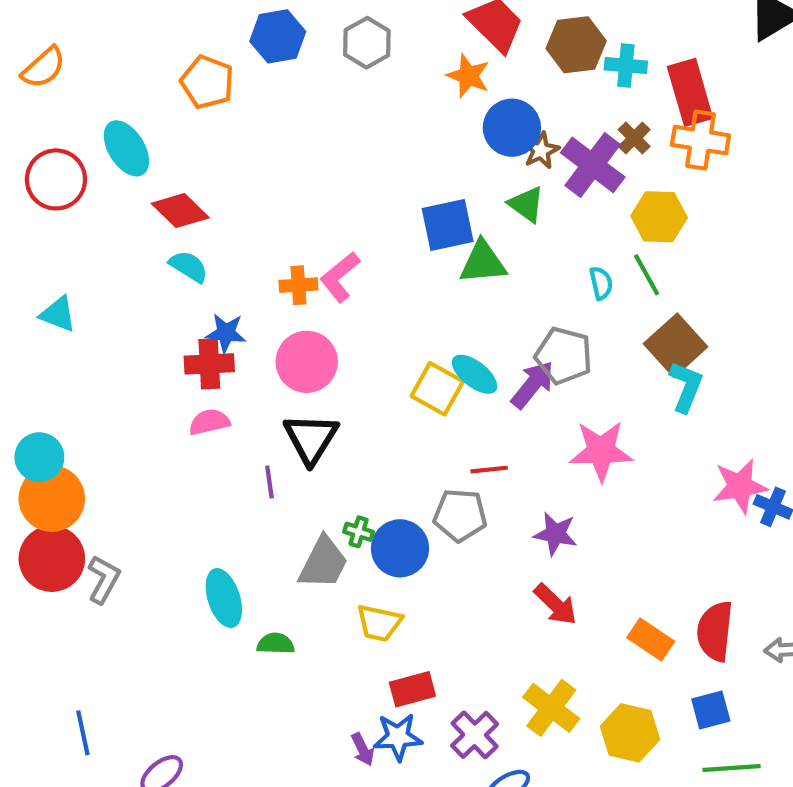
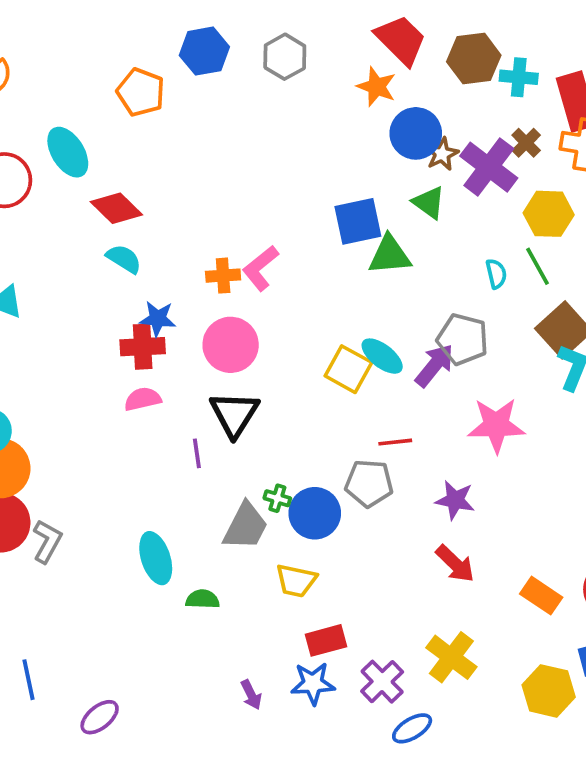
yellow hexagon: (630, 733) -> (549, 691), moved
purple arrow: (363, 749) -> (251, 695), moved

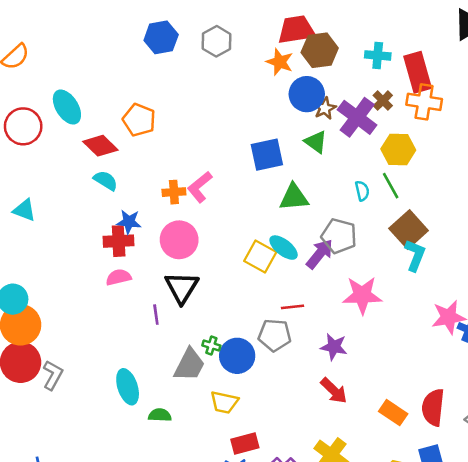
red trapezoid: (401, 40) -> (296, 30), turned -54
brown hexagon: (474, 59) -> (320, 50), moved
orange pentagon: (141, 92) -> (139, 120), moved
green triangle: (390, 255) -> (294, 197), moved

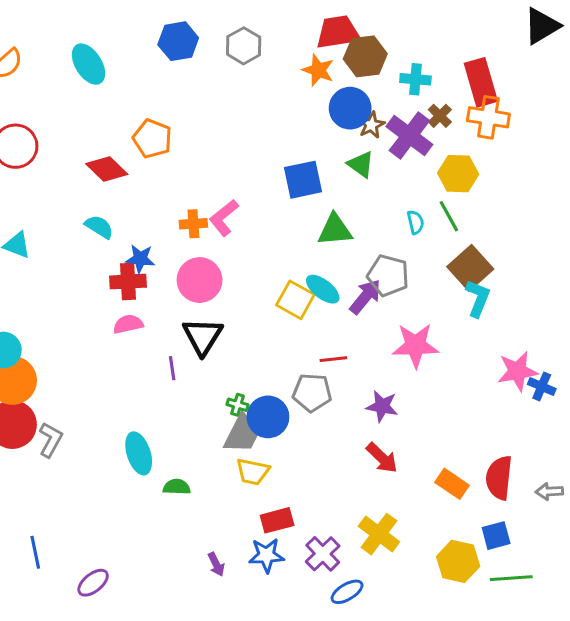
cyan cross: (378, 55) -> (415, 79), moved
cyan ellipse: (67, 107) -> (88, 64), moved
cyan semicircle: (106, 180) -> (99, 227), moved
gray trapezoid: (189, 365) -> (242, 434), moved

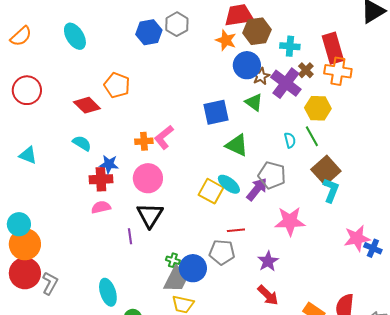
blue hexagon: (178, 41) -> (149, 32), moved
green triangle: (335, 230) -> (237, 145), turned 30
purple star: (382, 406) -> (268, 261), turned 30

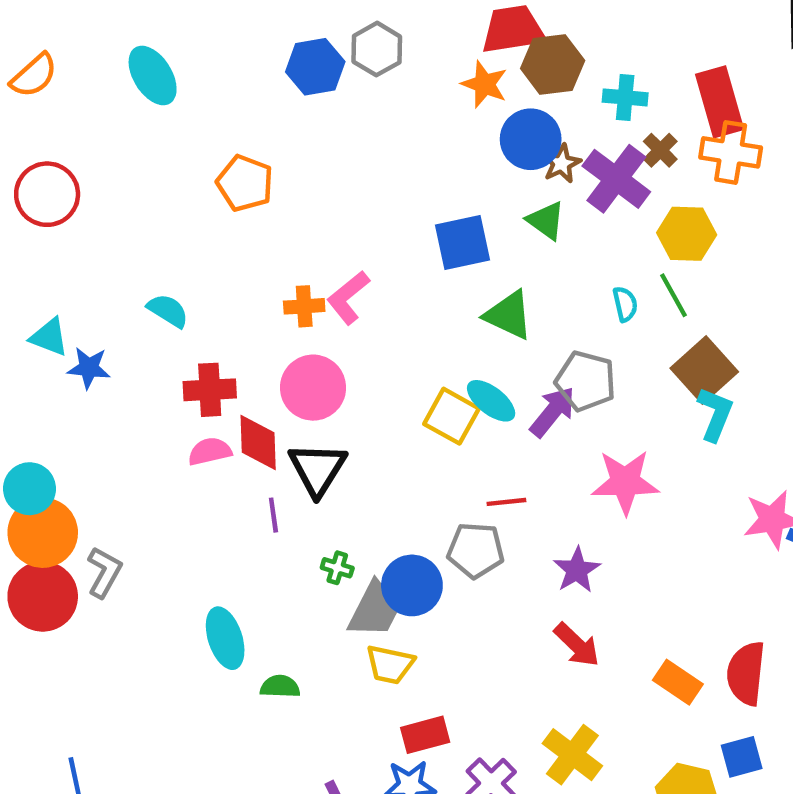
red diamond: (87, 105) -> (258, 443), moved, turned 44
blue star: (109, 164) -> (89, 368), moved
green cross: (173, 260) -> (337, 568), moved
gray L-shape: (50, 283) -> (104, 572), moved

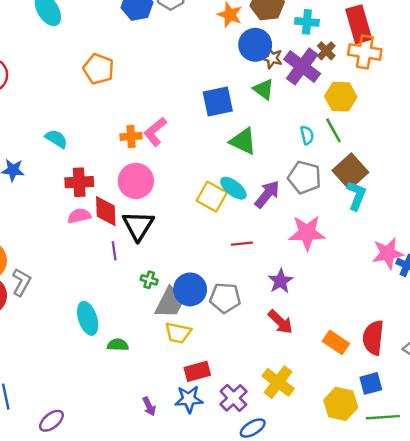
brown star: (561, 163) -> (272, 58), turned -30
gray pentagon: (586, 381) -> (305, 177), moved
gray pentagon: (476, 550) -> (225, 298), moved

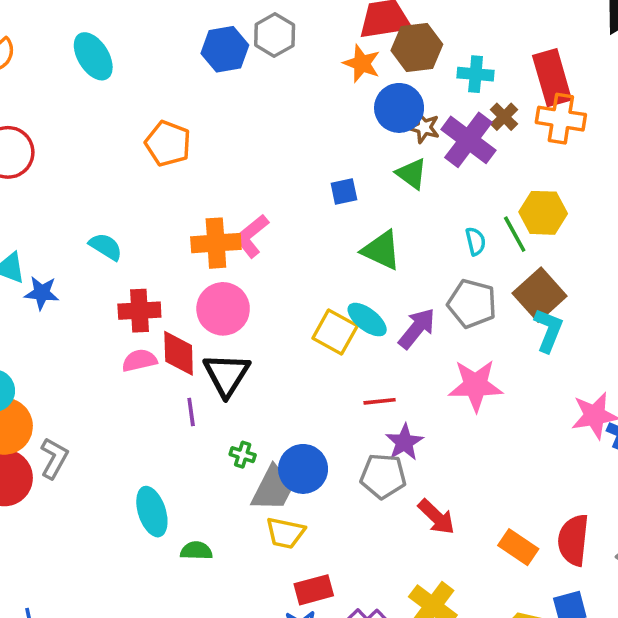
yellow hexagon: (341, 97) -> (543, 213), moved
blue square: (218, 101) -> (344, 191), size x0.6
orange cross: (131, 136) -> (216, 243), size x1.5
purple star: (280, 281) -> (404, 442), moved
gray pentagon: (225, 298) -> (383, 476), moved

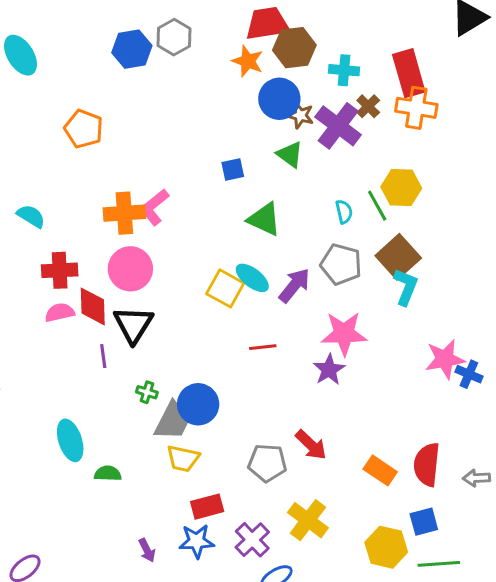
purple star: (404, 442) -> (329, 370), moved
gray pentagon: (383, 476) -> (267, 463), moved

